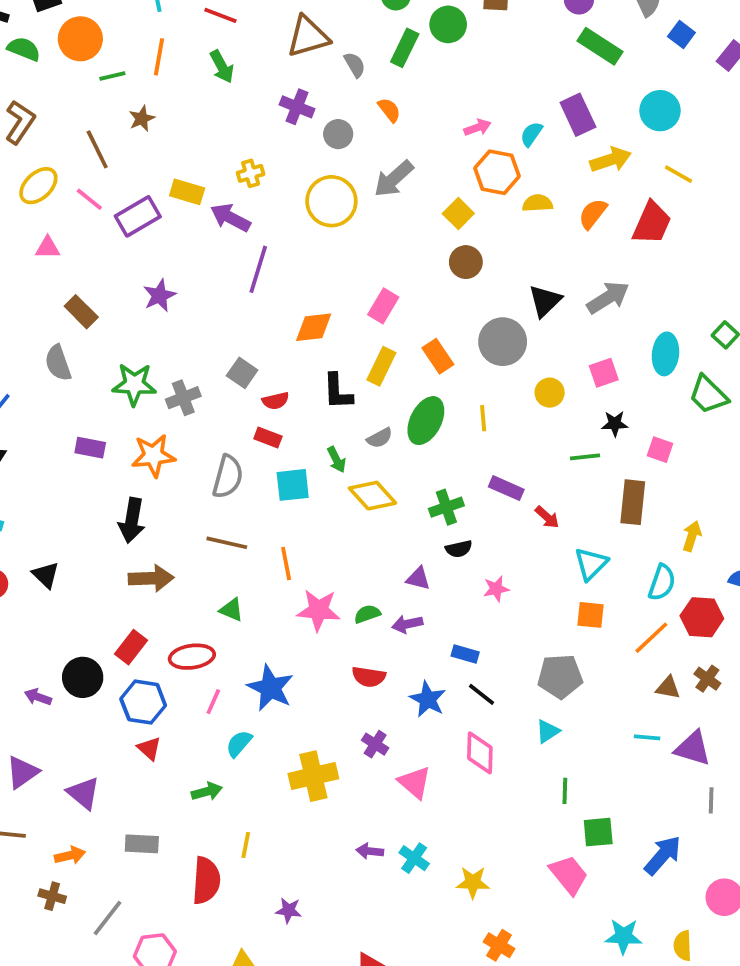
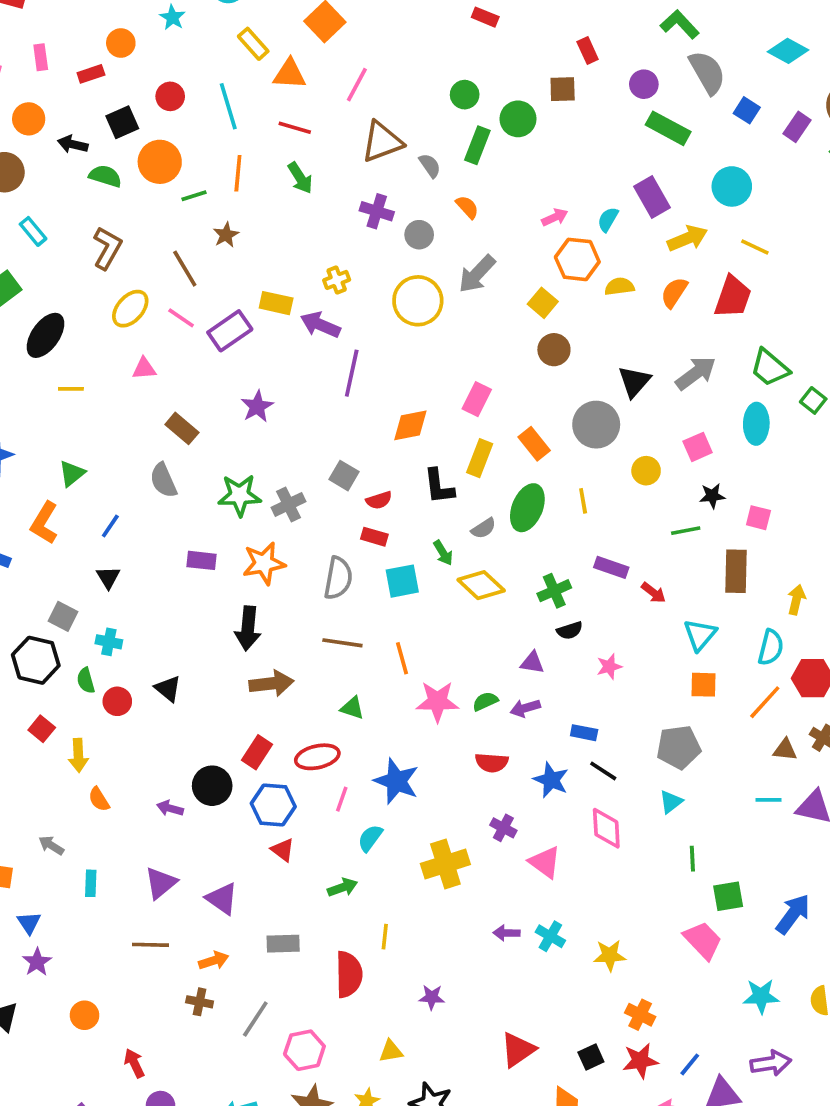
green trapezoid: (708, 395) -> (770, 368), moved

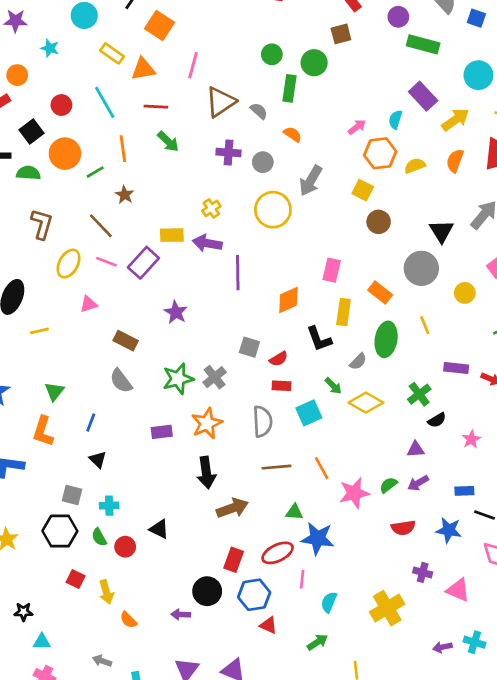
blue star: (396, 781) -> (318, 538), moved

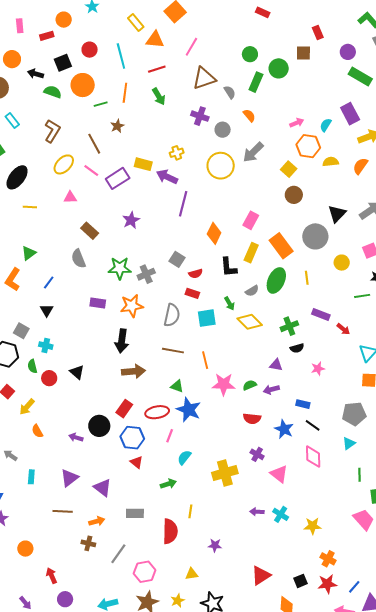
red line: (156, 107) -> (157, 69), turned -36
orange rectangle: (380, 293) -> (281, 246), size x1.4
orange diamond: (288, 300) -> (214, 233), turned -55
yellow arrow: (106, 592) -> (27, 407), turned 42

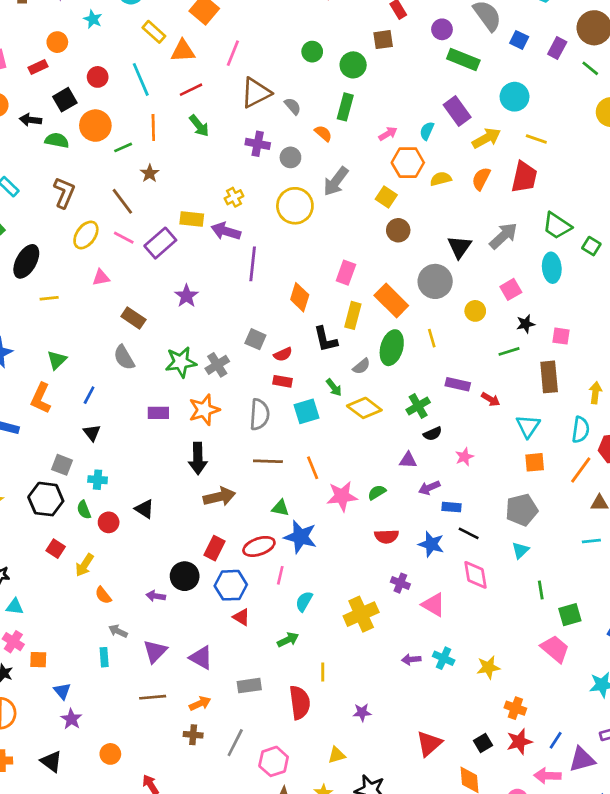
green rectangle: (256, 82) -> (345, 107), moved
purple arrow: (271, 390) -> (429, 488), moved
gray arrow: (10, 455) -> (118, 631), moved

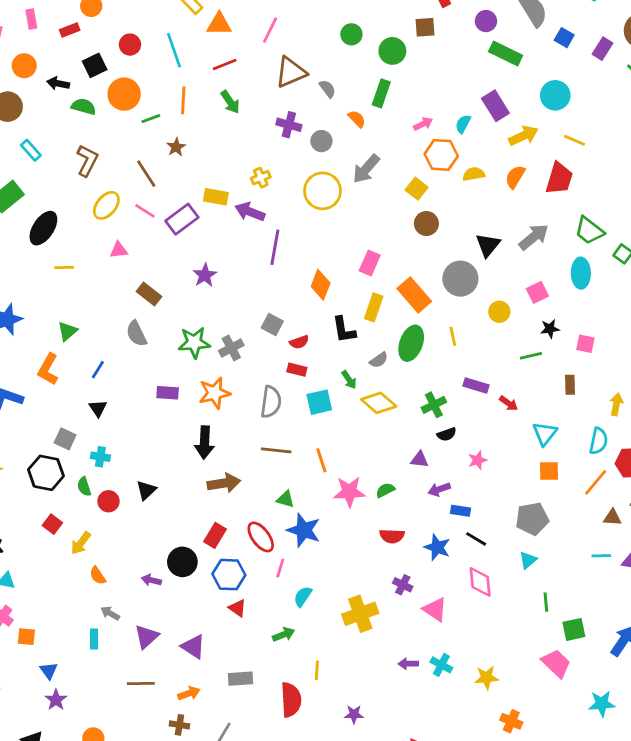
brown rectangle: (549, 377) -> (570, 385), size x0.6
black triangle: (144, 509) -> (146, 490), turned 40
red ellipse: (259, 546) -> (261, 537), turned 68

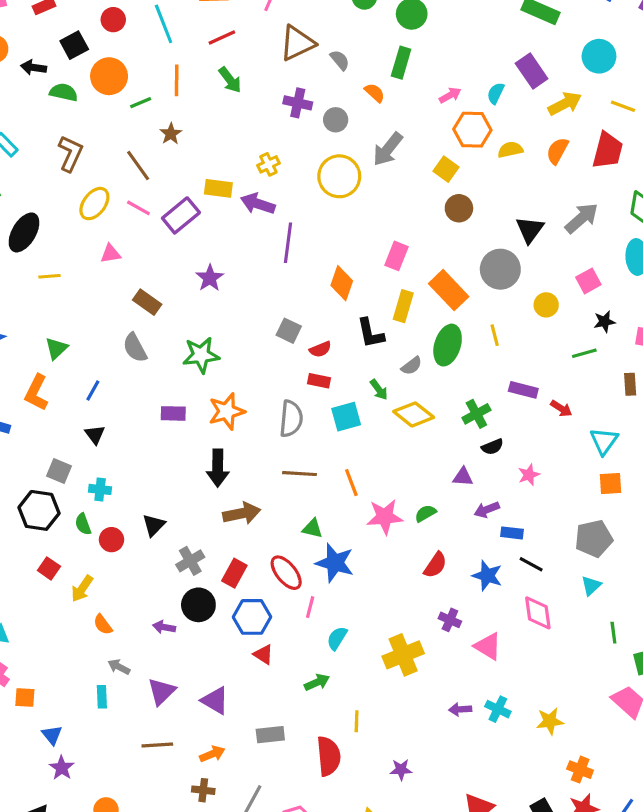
gray cross: (231, 348) -> (190, 561), moved
red semicircle: (392, 536) -> (435, 565), turned -55

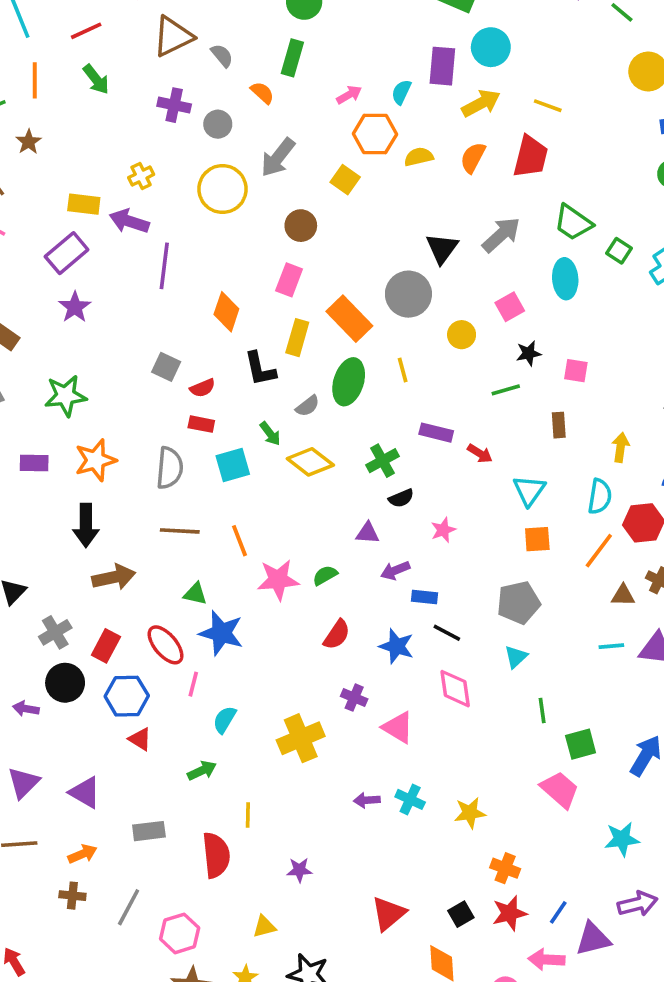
cyan circle: (599, 56) -> (491, 47), moved
purple rectangle: (532, 71) -> (442, 66), turned 40
brown circle: (459, 208) -> (301, 226), moved
purple rectangle: (181, 215) -> (67, 253), moved

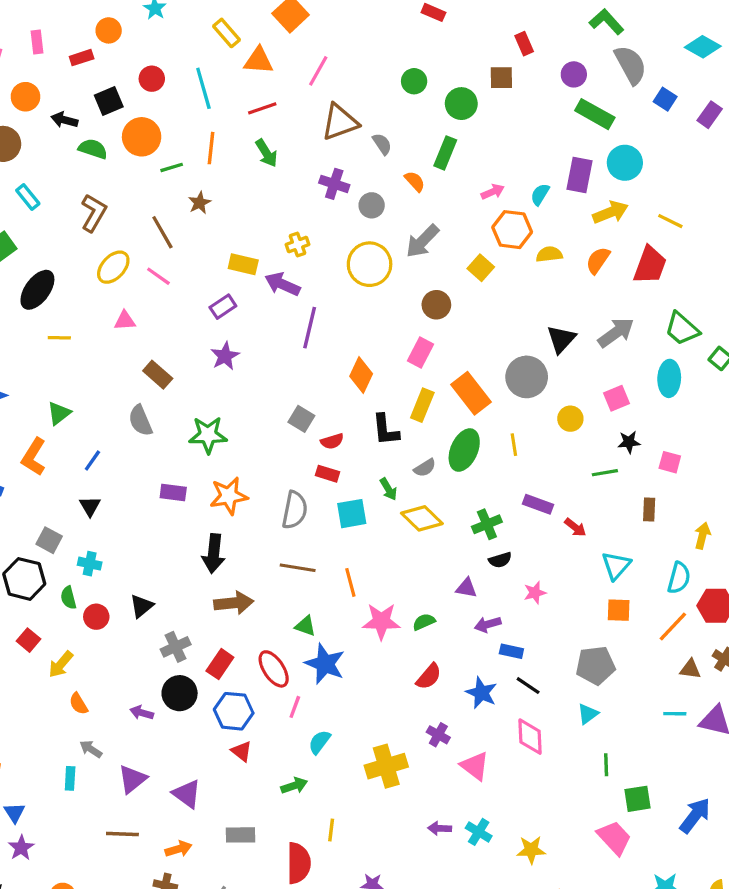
purple rectangle: (67, 253) -> (223, 307), size x0.7

